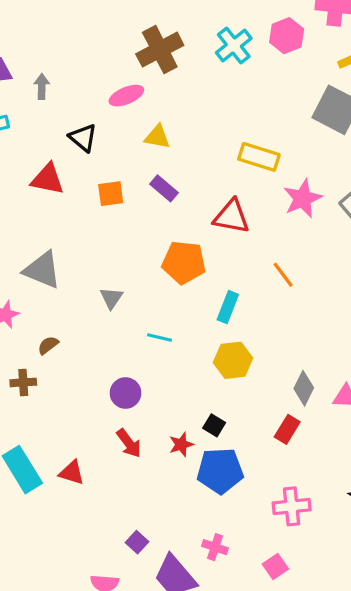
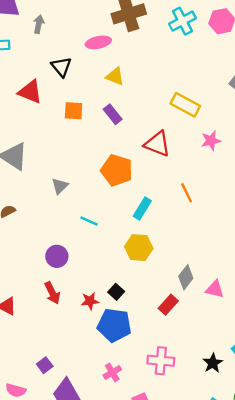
pink star: (303, 198) -> (211, 141), size x0.7
pink cross: (215, 547) -> (112, 372), moved, turned 30

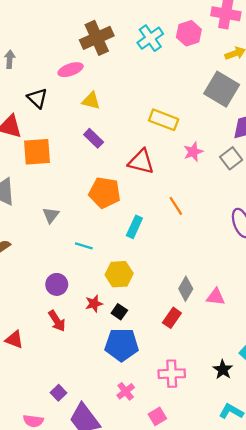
orange square: (74, 111) -> (37, 152), moved, size x1.5
yellow hexagon: (139, 248) -> (119, 274), moved
red star: (90, 301) -> (94, 304), moved

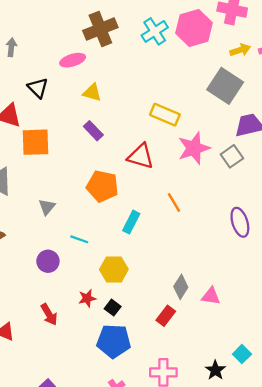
pink hexagon: (189, 33) -> (194, 28), size x1.4
pink star: (193, 152) -> (194, 148), size x1.6
purple circle: (57, 284) -> (48, 261), moved

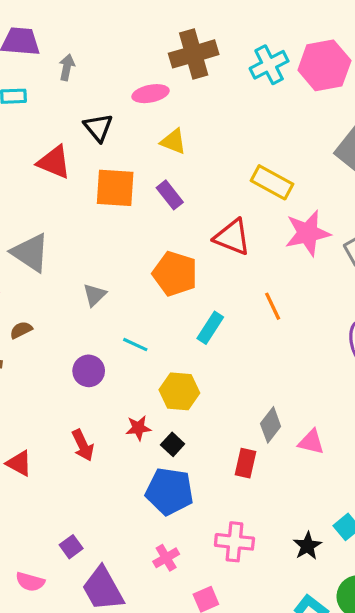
orange square: (35, 142) -> (115, 188), moved
red rectangle: (166, 316) -> (246, 463), turned -30

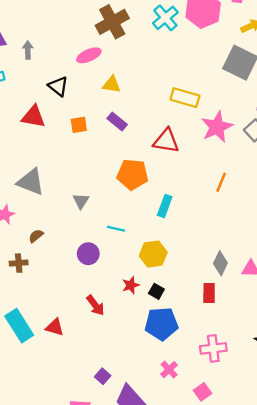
orange square: (115, 188) -> (79, 125), size x0.6
orange line: (273, 306) -> (221, 182), moved, turned 60

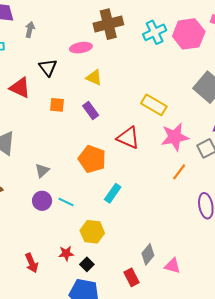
orange line: (221, 182) -> (179, 172), moved
purple circle: (88, 254) -> (42, 201), moved
red rectangle: (209, 293) -> (132, 277), turned -42

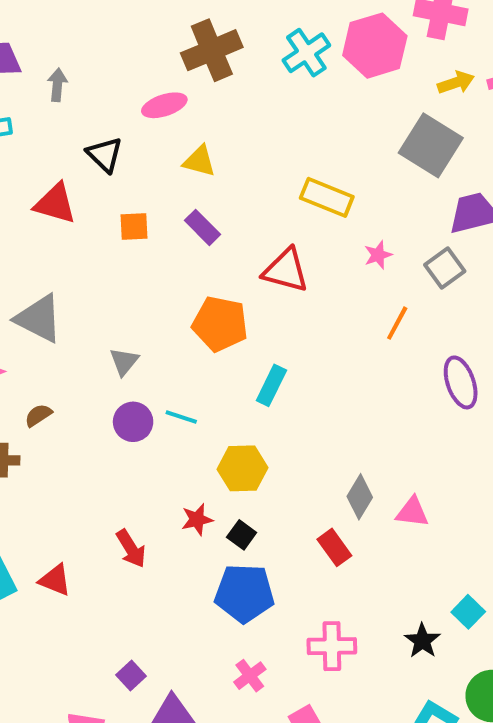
pink star: (175, 137) -> (378, 255), size x0.5

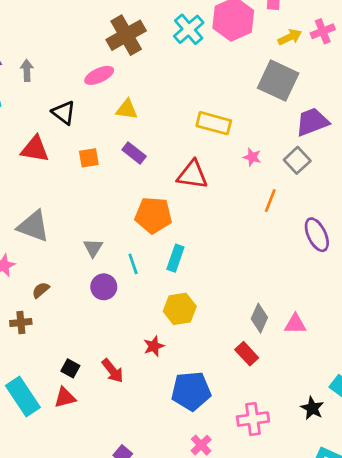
pink star: (378, 255) -> (252, 157), turned -30
cyan rectangle: (271, 385) -> (175, 258), moved
cyan line: (181, 417) -> (133, 264), moved, turned 60
black square: (242, 535) -> (70, 368), moved
red triangle: (55, 580) -> (65, 398), turned -30

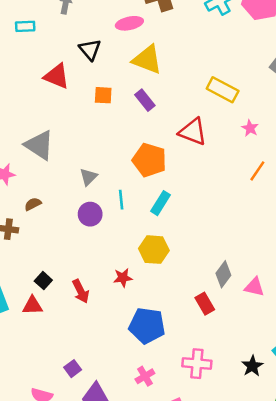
yellow triangle: (127, 109) -> (147, 60), size x1.5

